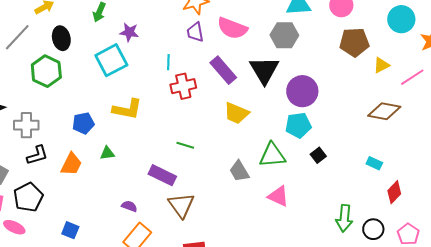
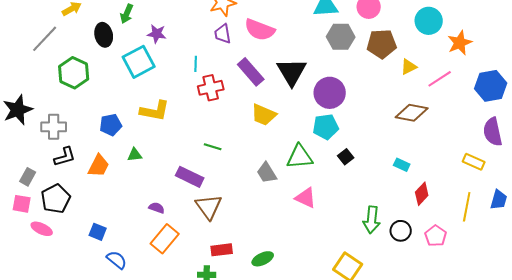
gray hexagon: (284, 35) -> (341, 37), moved
black ellipse: (61, 38) -> (104, 35), moved

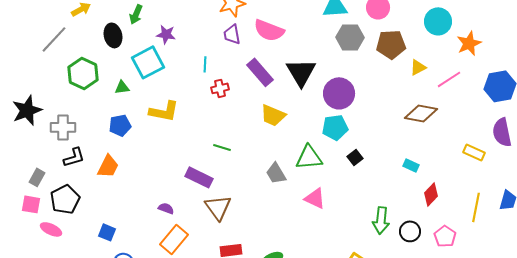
red cross: (211, 88) -> (220, 88), size x0.7
green triangle: (135, 155) -> (122, 87), moved
yellow rectangle: (474, 162) -> (474, 152), moved

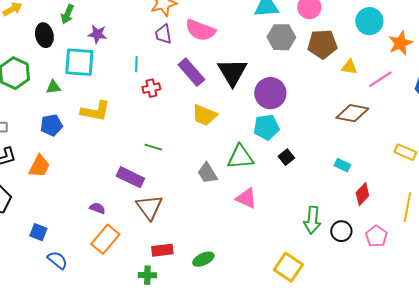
cyan square: (148, 62) -> (79, 62), turned 32
yellow triangle: (418, 67) -> (349, 67), turned 36

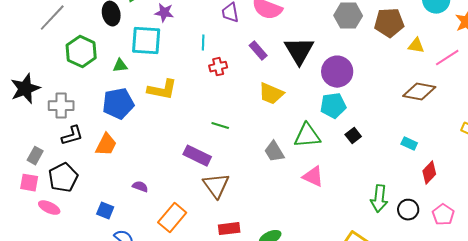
purple rectangle: (191, 72) -> (258, 51), size x0.7
blue pentagon: (51, 125) -> (118, 104), size x1.4
purple semicircle: (97, 208) -> (140, 187), moved

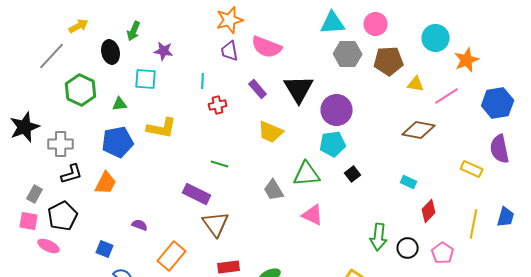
cyan square: (146, 41) -> (146, 79), size x0.7

